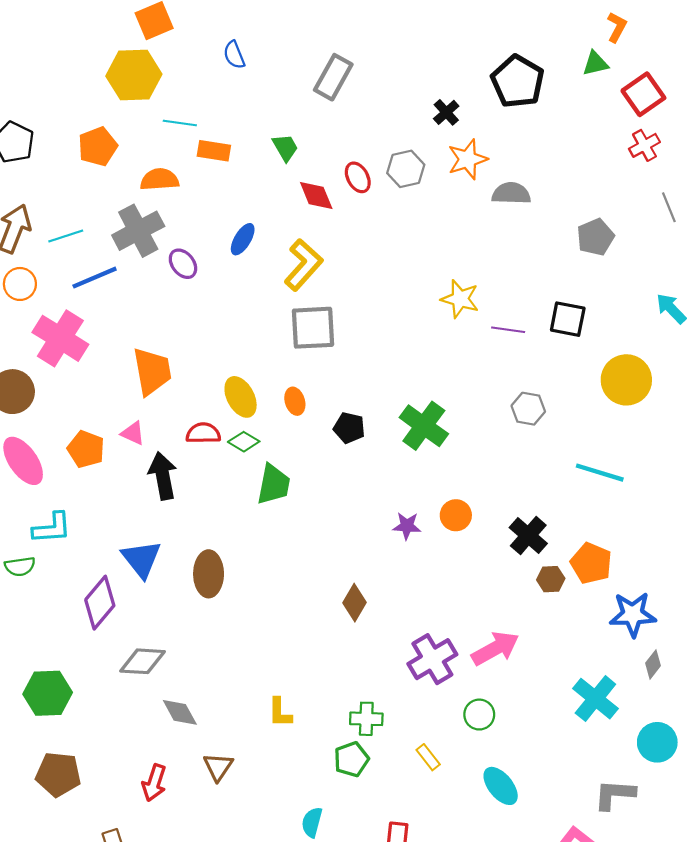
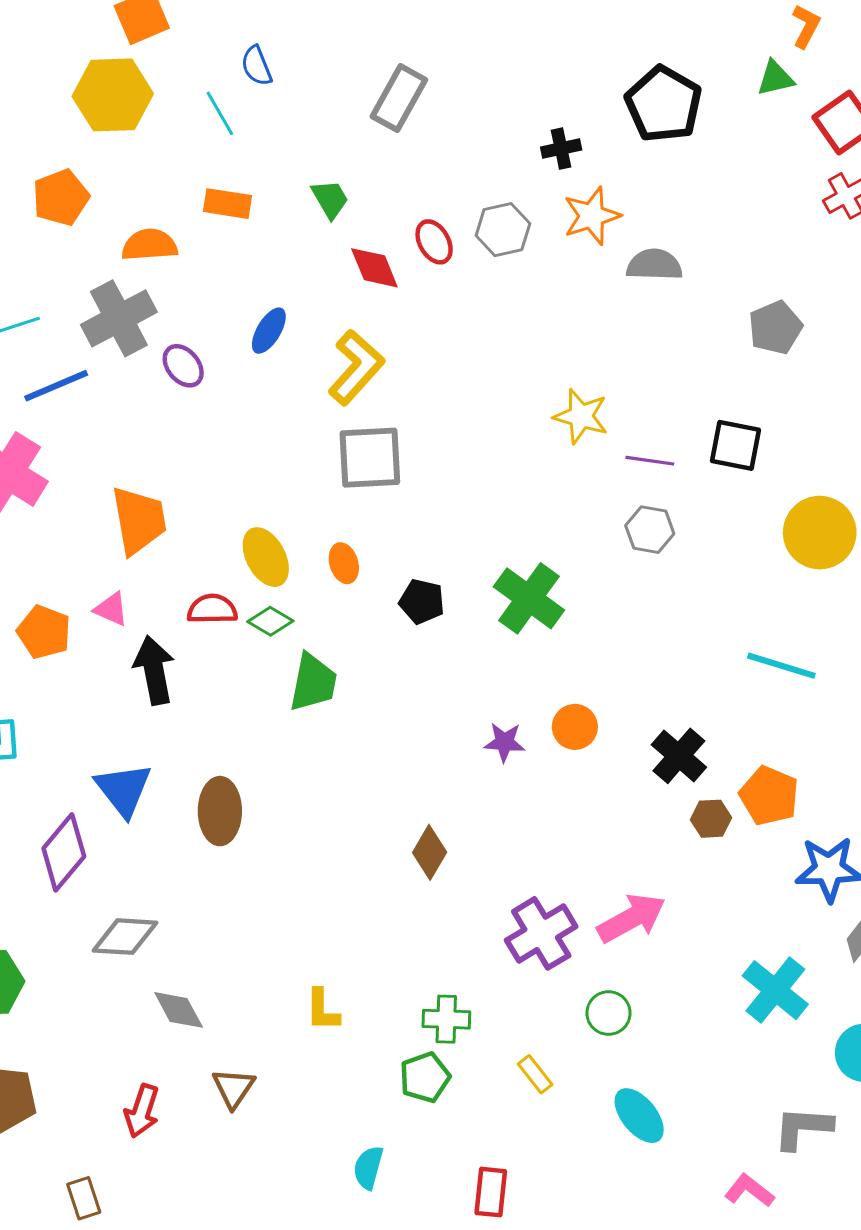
black cross: (446, 112) -> (561, 149), turned 30
cyan line: (180, 123) -> (220, 113), moved, turned 52
gray hexagon: (528, 409) -> (650, 530), moved

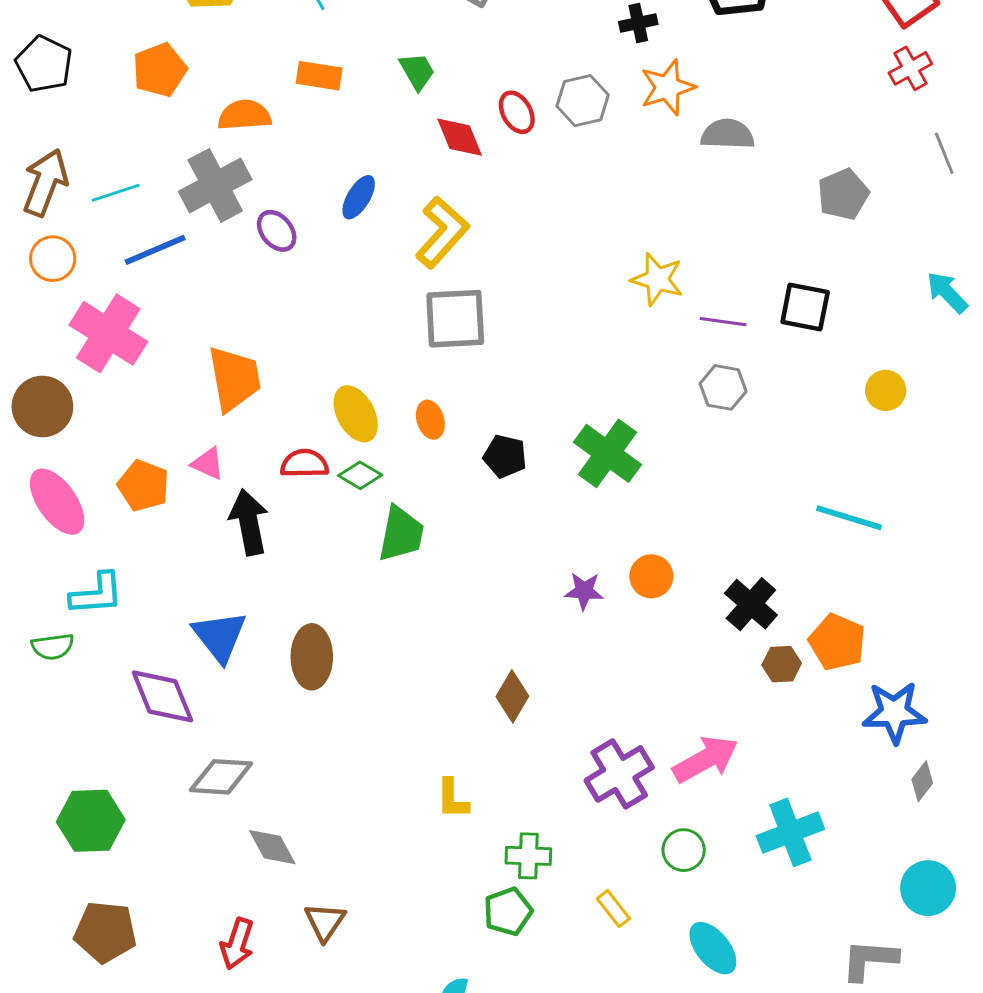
yellow circle: (820, 533) -> (886, 390), size x0.6
purple diamond: (64, 852) -> (162, 696), turned -62
cyan cross: (775, 990) -> (790, 832), moved, turned 30
yellow L-shape: (322, 1010) -> (452, 799), moved

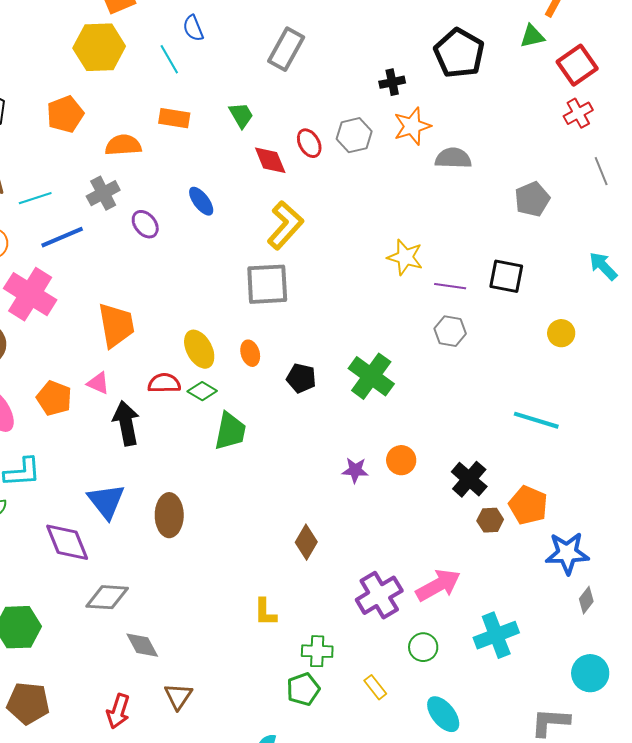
gray cross: (215, 185) -> (103, 193), size x0.7
blue ellipse: (359, 197) -> (201, 201), turned -68
yellow L-shape: (442, 232) -> (285, 225), moved

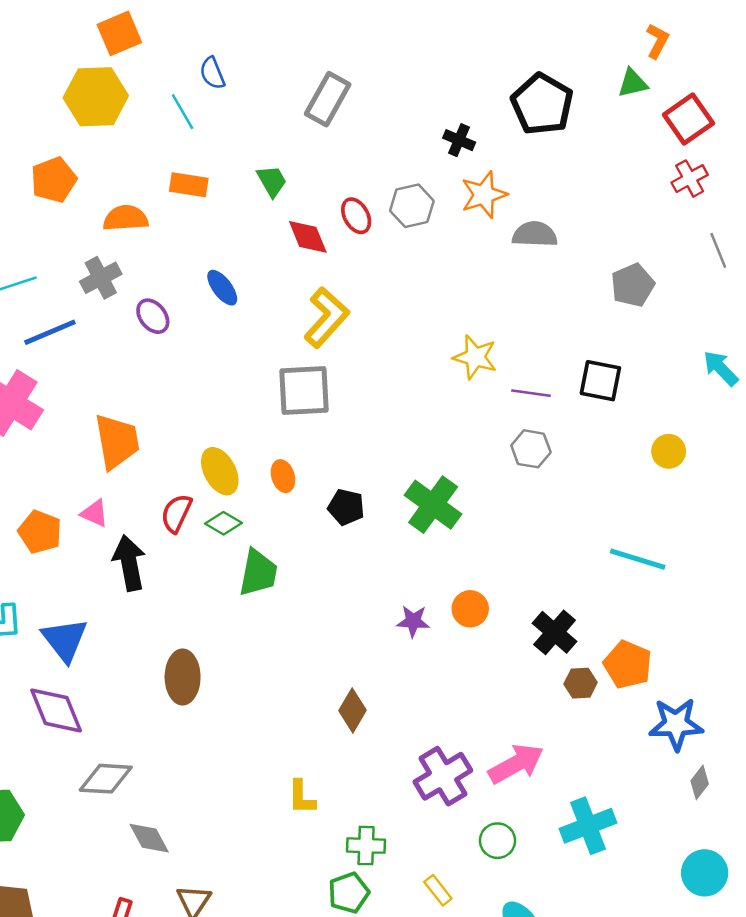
black cross: (392, 82) -> (459, 140), turned 35
red semicircle: (164, 383) -> (176, 513), turned -64
blue triangle: (106, 501) -> (65, 640), moved

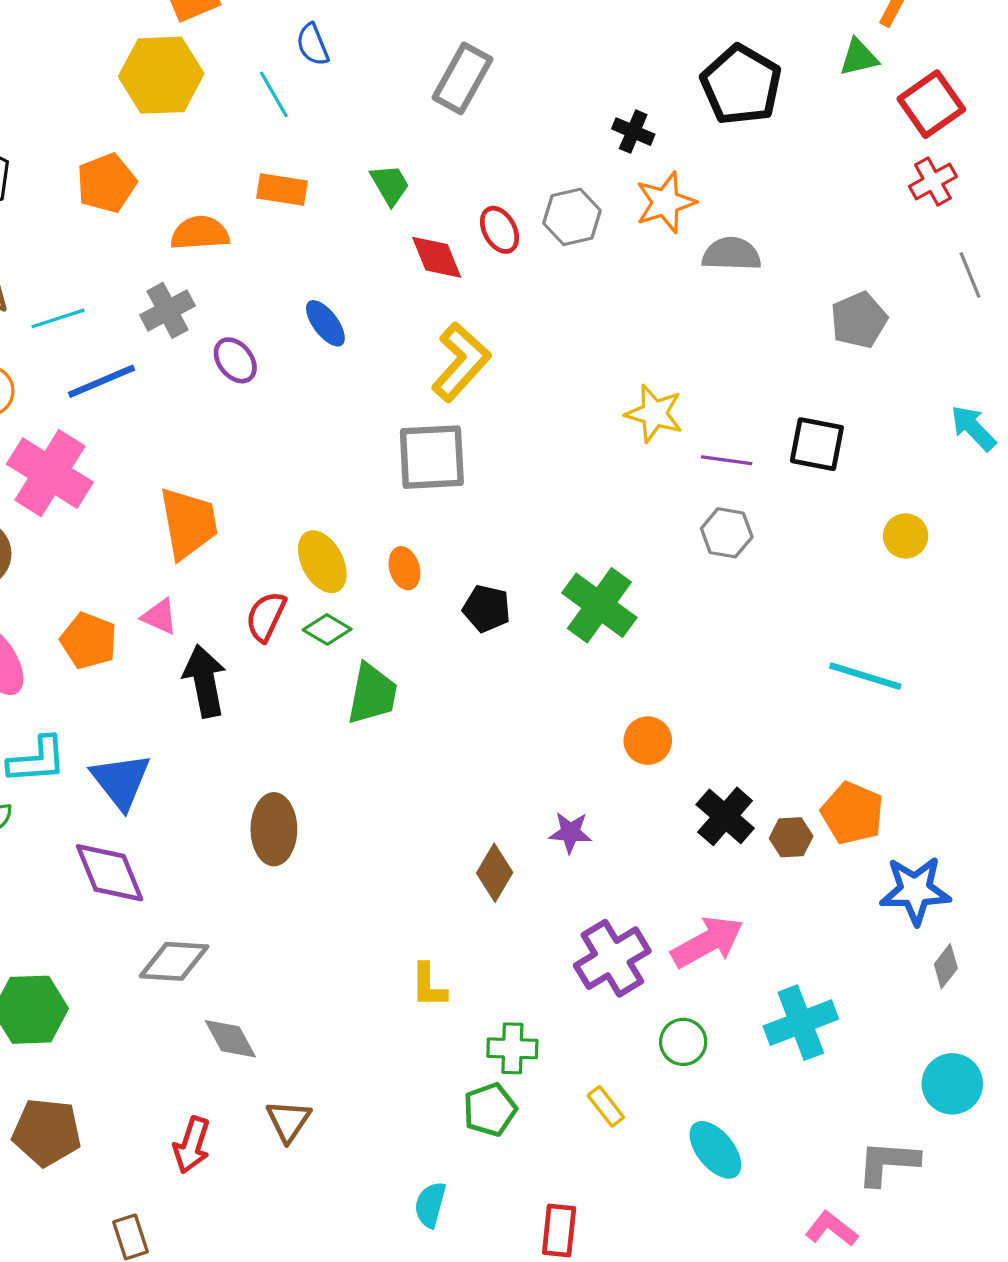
purple star: (413, 621) -> (570, 832), moved
black cross: (555, 632) -> (725, 816), moved

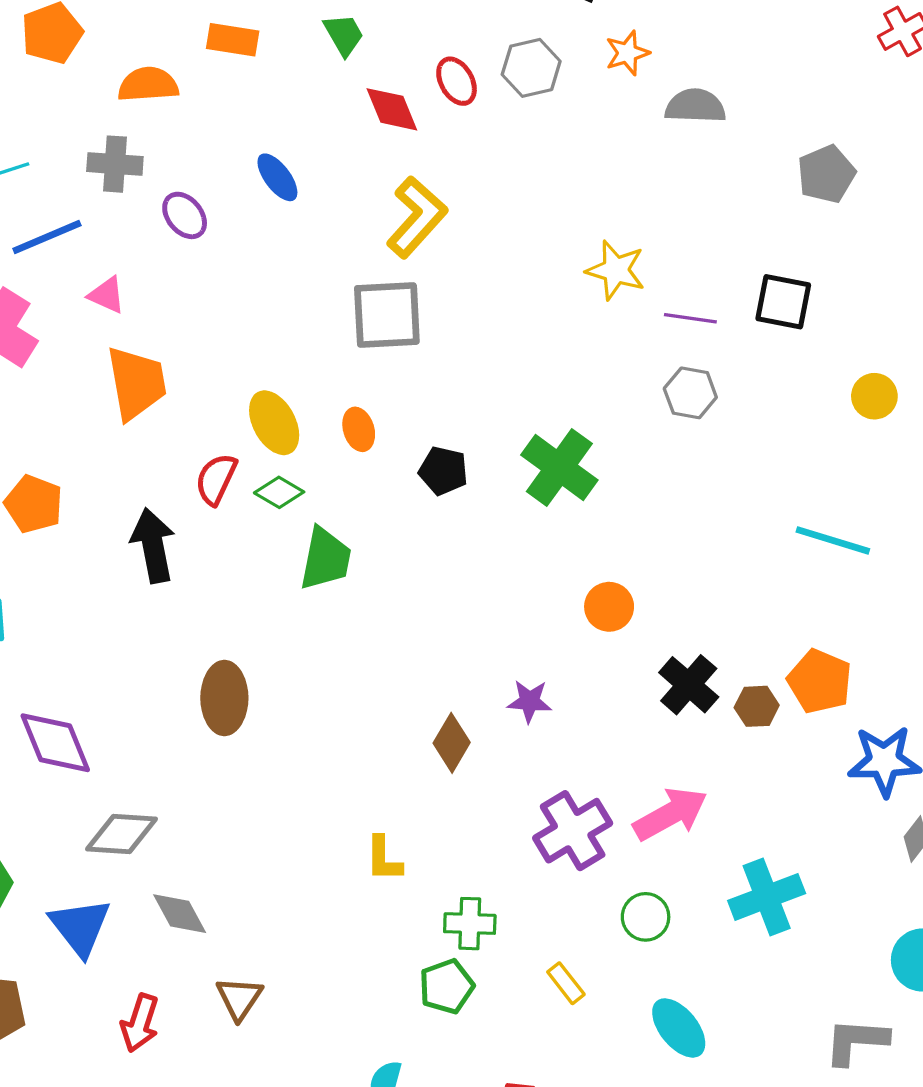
orange star: (665, 202) -> (627, 53), size x0.7
gray cross: (168, 310) -> (115, 164), turned 32
pink triangle: (160, 617) -> (107, 295), moved
blue triangle: (121, 781) -> (80, 927), moved

